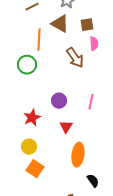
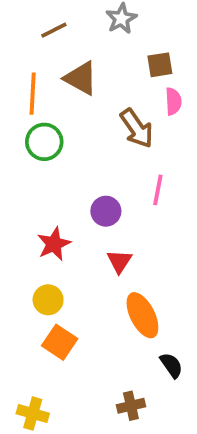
brown triangle: (60, 24) -> (81, 78), moved
orange line: (39, 40) -> (33, 94), moved
pink line: (91, 102) -> (158, 190), moved
orange ellipse: (78, 155) -> (142, 315), turned -35

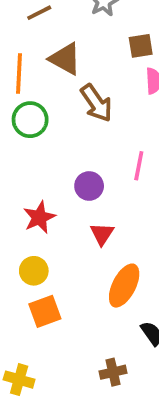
brown arrow: (137, 128) -> (96, 103), moved
orange ellipse: (142, 315) -> (124, 286), turned 54
orange square: (60, 342) -> (45, 311), turned 36

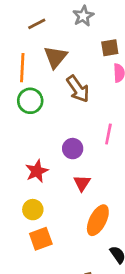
brown triangle: (65, 59) -> (55, 57), turned 40

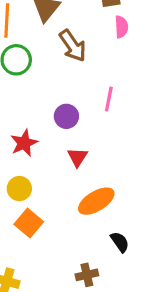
orange ellipse: (98, 220) -> (96, 201), turned 32
orange square: (41, 239) -> (29, 223), turned -30

